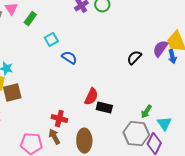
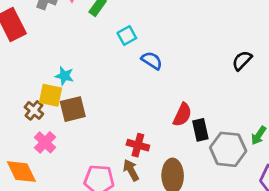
black rectangle: (104, 108) -> (200, 130), turned 63
gray hexagon: (136, 134) -> (228, 149), moved

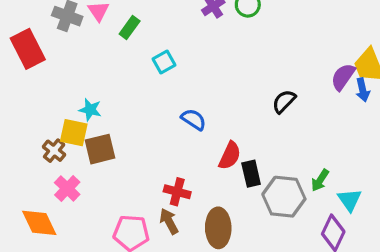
blue semicircle: (152, 61) -> (194, 119), moved
black semicircle: (242, 61) -> (284, 101), moved

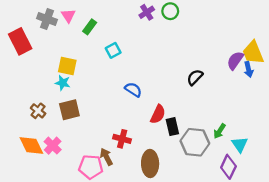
yellow square: (74, 133) -> (67, 66), moved
pink cross: (67, 188) -> (53, 146), moved
brown arrow: (169, 221) -> (106, 157), moved
orange diamond: (39, 223) -> (31, 146), moved

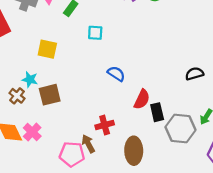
cyan square: (113, 50) -> (95, 33), turned 32
black semicircle: (195, 77) -> (194, 74), moved, turned 30
cyan star: (63, 83) -> (30, 79), moved
red cross: (122, 139) -> (105, 125), turned -30

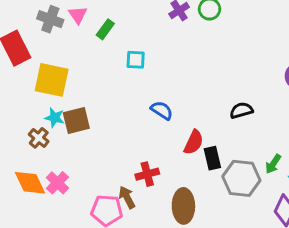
yellow square: (47, 49) -> (52, 80), moved, size x1.4
black semicircle: (194, 74) -> (241, 110), moved
brown square: (50, 95) -> (76, 121), moved

